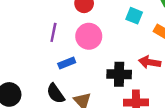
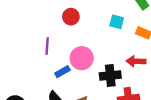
pink circle: (89, 36) -> (82, 58), moved

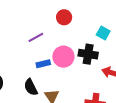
purple line: (47, 46) -> (36, 37), turned 42
black cross: (110, 75) -> (88, 54), moved

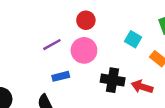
black cross: (88, 54) -> (113, 80), moved
pink circle: (63, 57) -> (84, 50), moved

